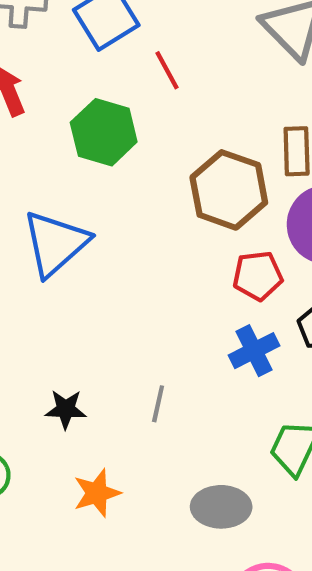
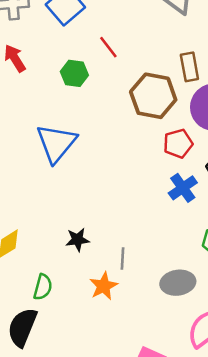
red line: (167, 70) -> (108, 47), moved
green hexagon: (104, 132) -> (74, 73), size x0.7
gray line: (158, 404) -> (123, 258), moved

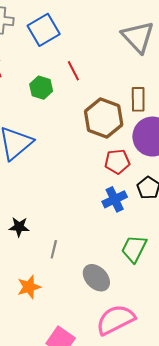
gray ellipse: (178, 283) -> (96, 278), turned 44
orange star: (104, 286) -> (29, 287), moved

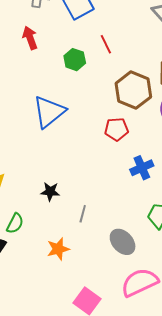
red pentagon: (117, 162) -> (116, 129), moved

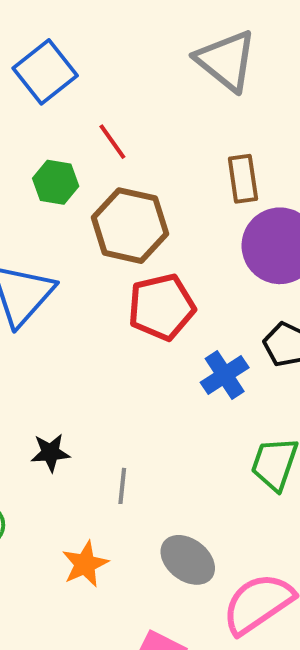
brown hexagon: (133, 90) -> (130, 226), moved
red pentagon: (116, 129) -> (161, 307), size x1.4
gray ellipse: (123, 242) -> (188, 560), moved

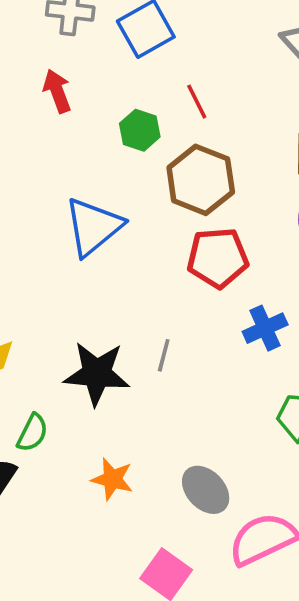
black star: (50, 453) -> (97, 373), size x1.8
gray line: (122, 486) -> (164, 355), moved
orange star: (85, 564) -> (112, 479), turned 30

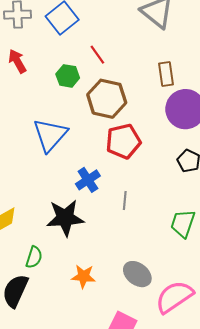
blue cross: (265, 328) -> (88, 180), moved
gray line: (164, 355) -> (125, 201), moved

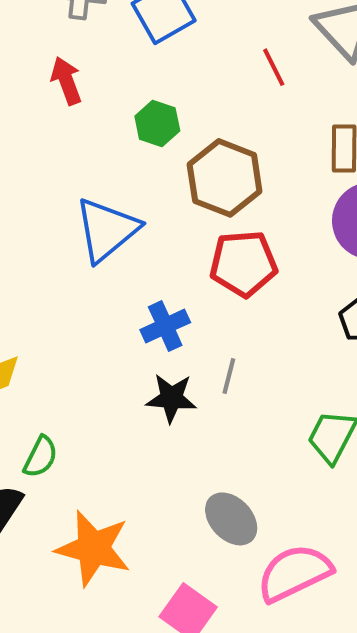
red line: (97, 55) -> (274, 67), moved
black star: (65, 218) -> (171, 398), moved, size x0.7
orange star: (83, 276) -> (93, 548), moved, size x1.6

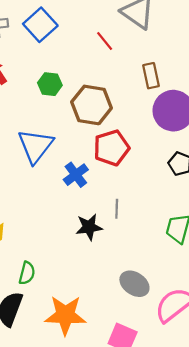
blue cross: (165, 326) -> (76, 175), moved

